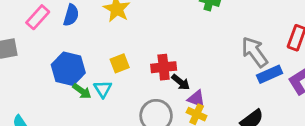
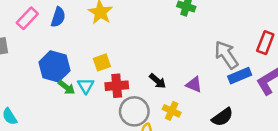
red cross: (164, 67) -> (117, 86), moved
purple triangle: (196, 99) -> (194, 85), moved

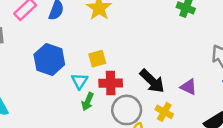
black arrow: (158, 81) -> (152, 81), size x1.5
green arrow: (67, 87) -> (88, 102), moved, turned 72

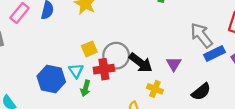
blue hexagon: (49, 59) -> (51, 79), moved
purple triangle: (188, 87) -> (174, 64), turned 42
gray circle: (127, 110) -> (116, 56), moved

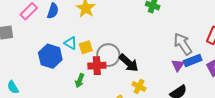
purple triangle: (174, 64) -> (178, 65), moved
cyan triangle: (76, 71) -> (71, 43), moved, turned -32
blue hexagon: (51, 79) -> (50, 56), moved

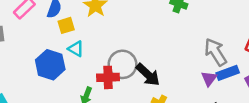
yellow square: (86, 47) -> (66, 25), moved

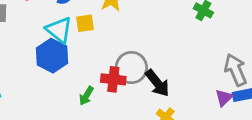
yellow square: (66, 25) -> (85, 23), moved
cyan triangle: (76, 49) -> (59, 30), moved, size x1.5

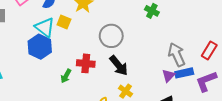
yellow square: (85, 23) -> (64, 22), turned 32
gray circle: (131, 68) -> (111, 36), moved

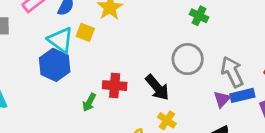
gray circle: (111, 36) -> (188, 59), moved

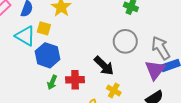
blue hexagon: (55, 65) -> (47, 55), moved
red cross: (115, 86) -> (75, 80), moved
purple triangle: (222, 99) -> (155, 70), size x1.5

